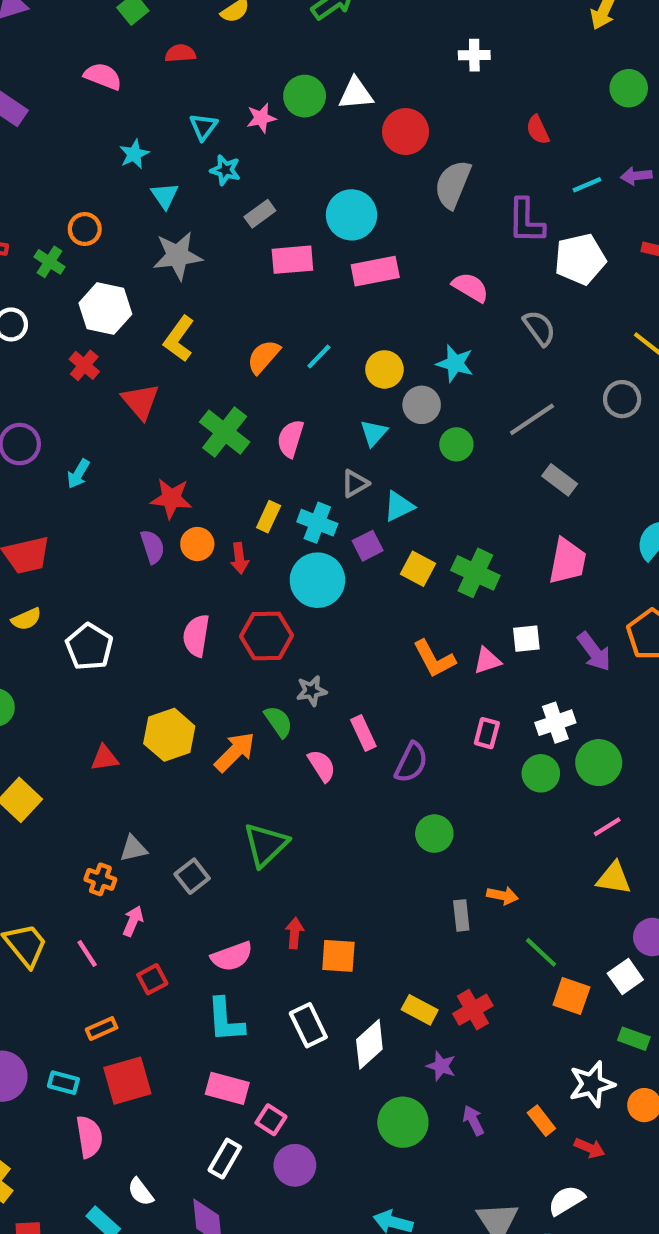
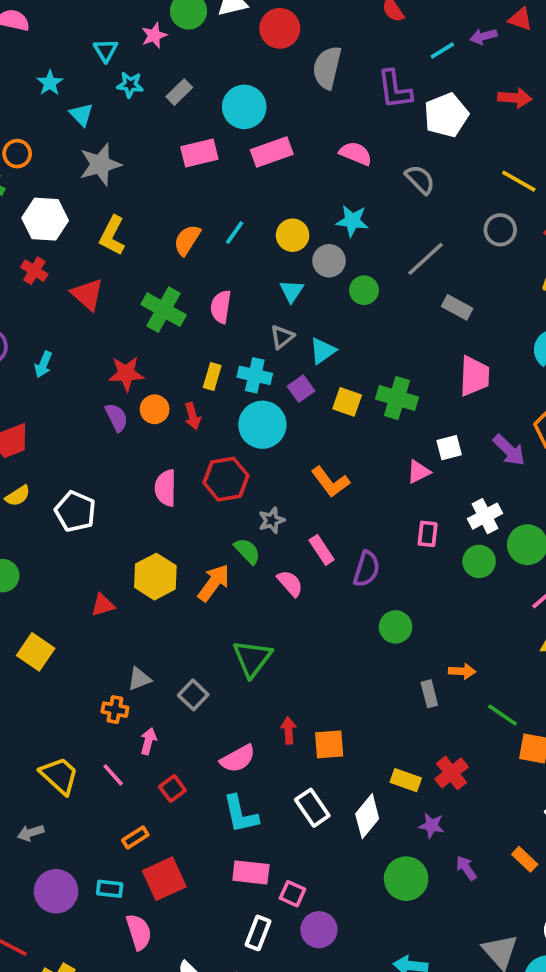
gray rectangle: (260, 214) -> (179, 92), moved
orange L-shape: (434, 659) -> (330, 482), moved

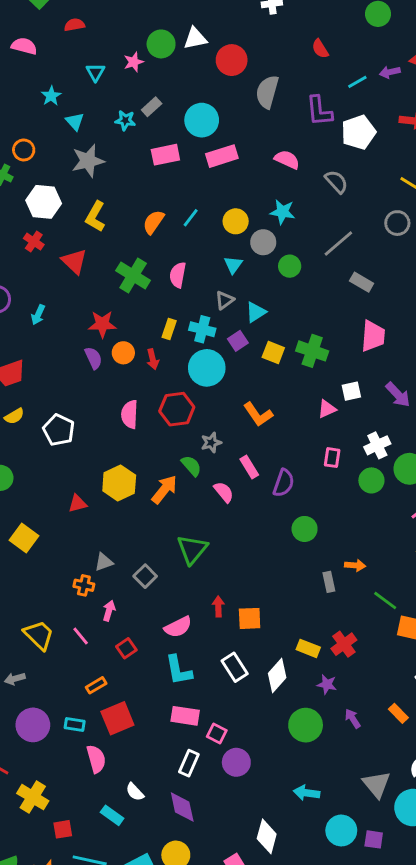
cyan star: (130, 85) -> (125, 120), moved

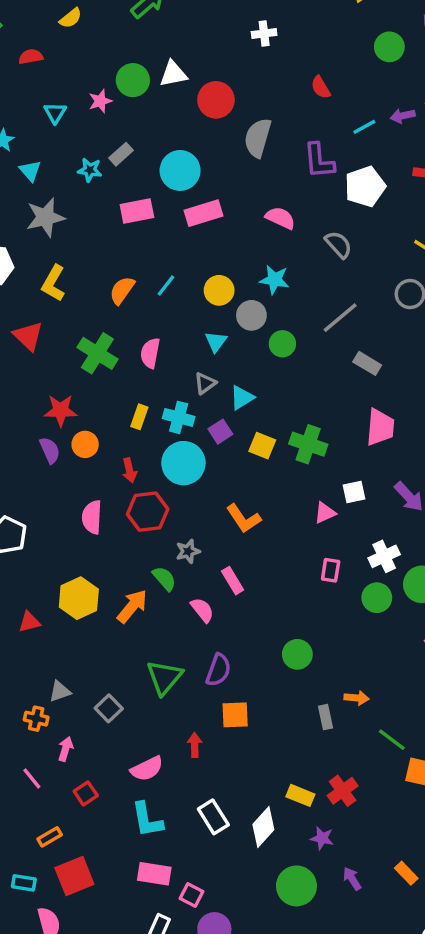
red arrow: (153, 359) -> (129, 470), moved
purple semicircle: (284, 483) -> (218, 670), moved
orange square: (250, 618) -> (235, 715), moved

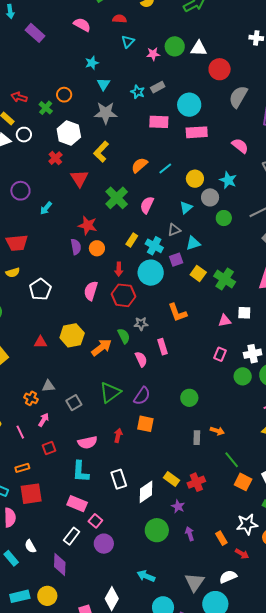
cyan triangle: (55, 113) -> (128, 42), moved

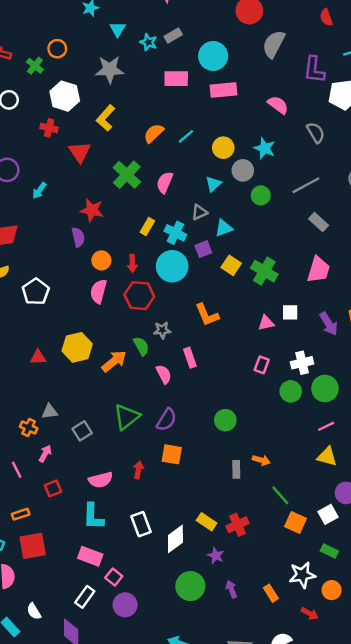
cyan triangle: (103, 84) -> (118, 29), moved
red cross: (55, 158) -> (49, 128), turned -32
orange circle: (97, 248) -> (101, 260), moved
red arrow: (242, 554) -> (310, 613), moved

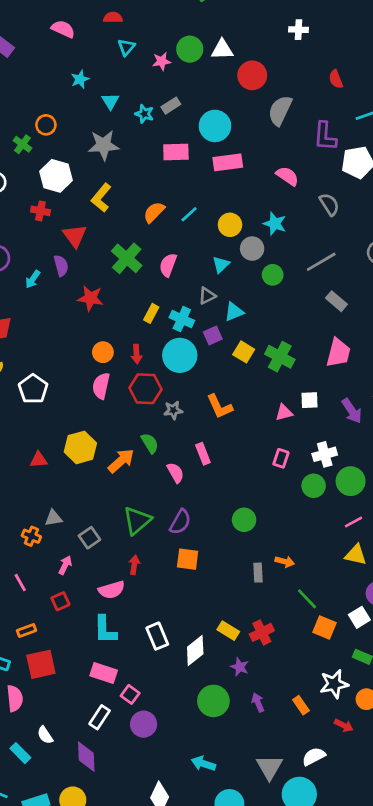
purple semicircle: (78, 237) -> (61, 266), moved
gray star: (162, 330) -> (173, 410), moved
pink arrow: (45, 454) -> (65, 565), moved
red arrow: (138, 470) -> (134, 565), moved

